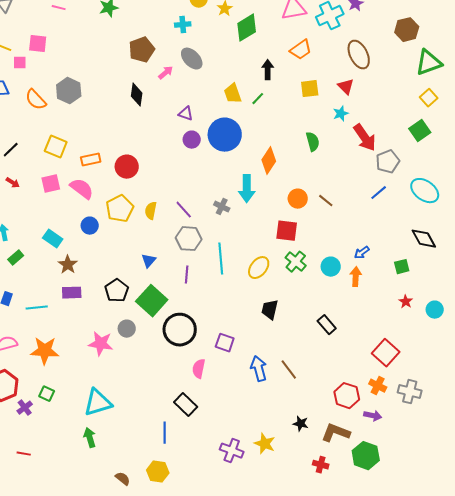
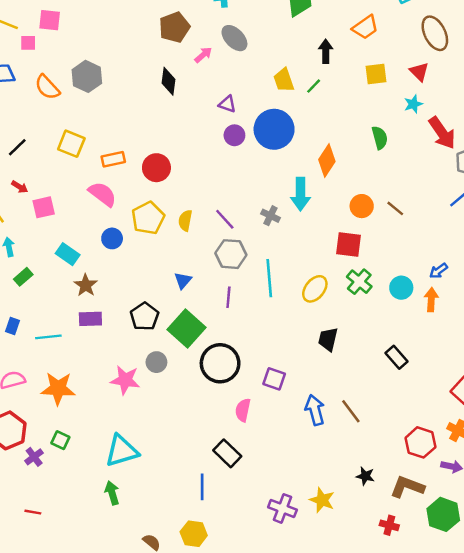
pink square: (51, 184) -> (44, 207), moved

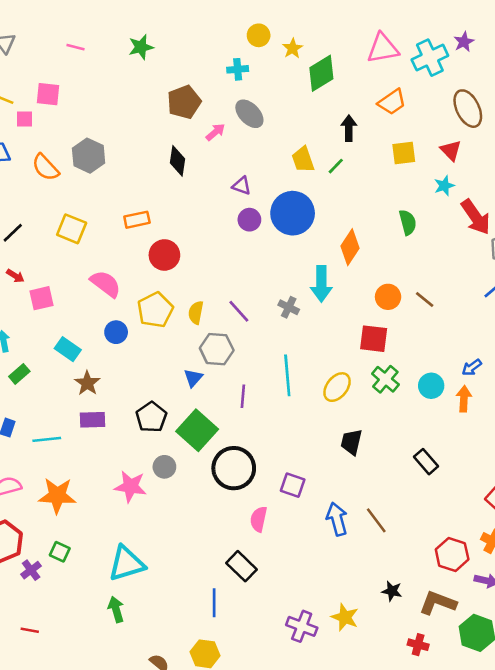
orange rectangle: (113, 159) -> (137, 220), moved
gray hexagon: (231, 254) -> (217, 349), moved

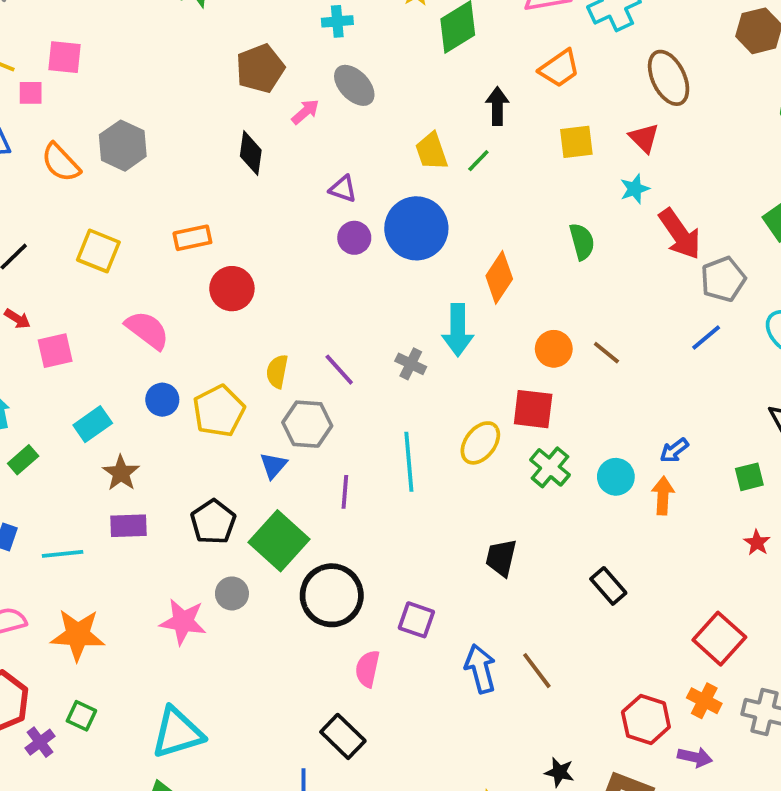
yellow pentagon: (155, 310) -> (219, 411), moved
cyan rectangle: (68, 349) -> (93, 424), turned -70
yellow ellipse: (337, 387) -> (480, 443), moved

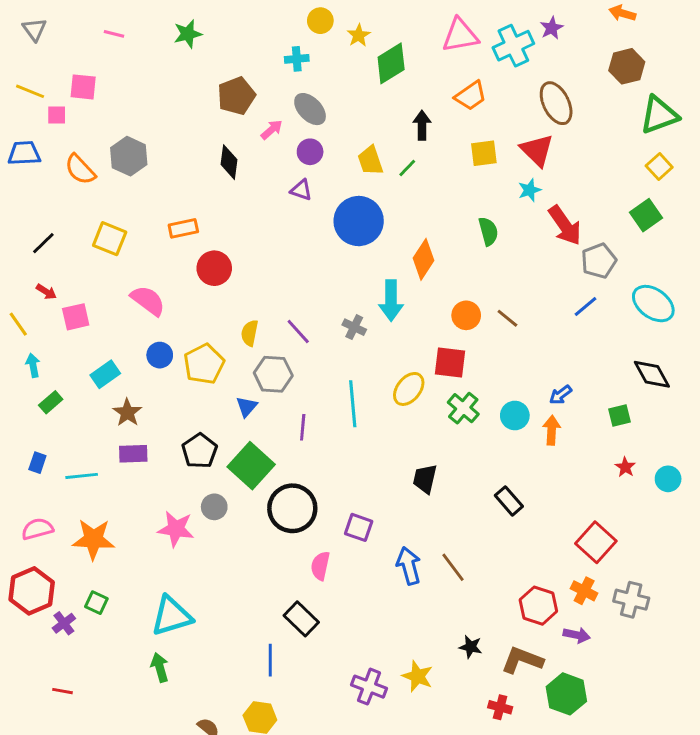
red triangle: (644, 138) -> (537, 150), size x1.4
purple circle: (354, 238) -> (310, 152), moved

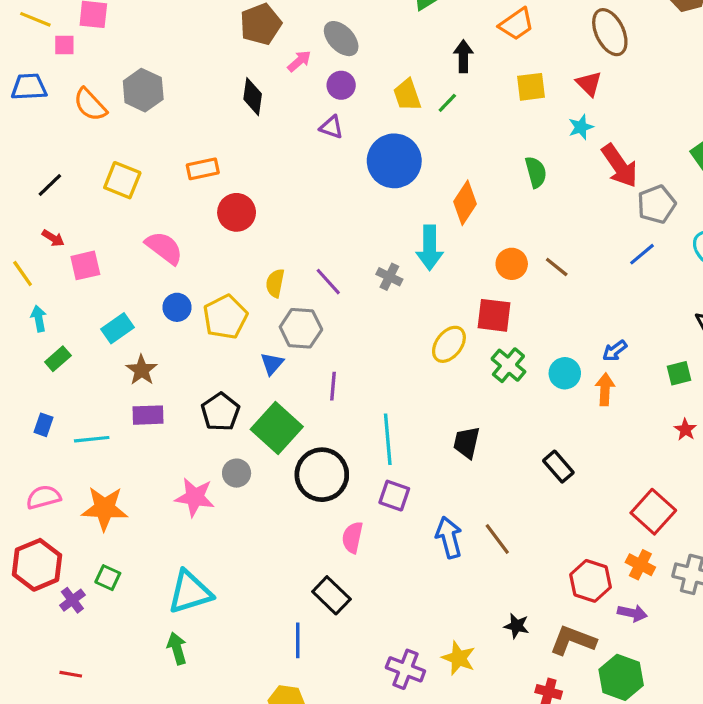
red triangle: (537, 150) -> (589, 84), size x0.7
cyan line: (353, 404) -> (388, 439), moved

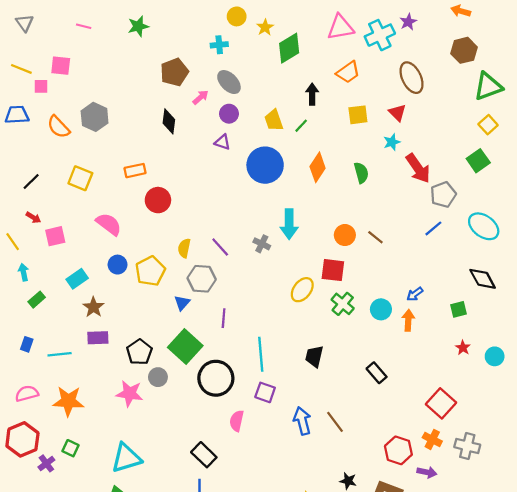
orange diamond: (465, 203) -> (318, 167), moved
black pentagon: (220, 412) -> (139, 352), moved
black rectangle: (331, 595) -> (204, 455), moved

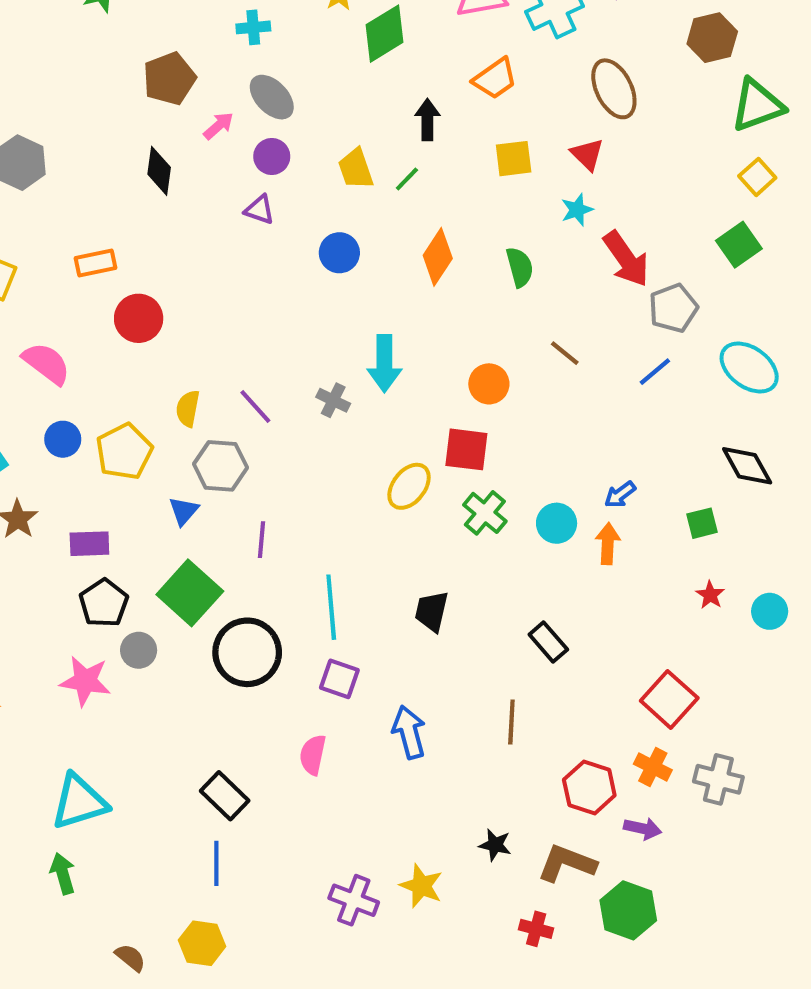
blue circle: (265, 165) -> (339, 253), size x0.6
brown line: (375, 237) -> (565, 353), moved
purple rectangle: (98, 338) -> (89, 544), moved
pink semicircle: (237, 421) -> (313, 755), moved
brown line: (335, 422) -> (511, 722), moved, turned 40

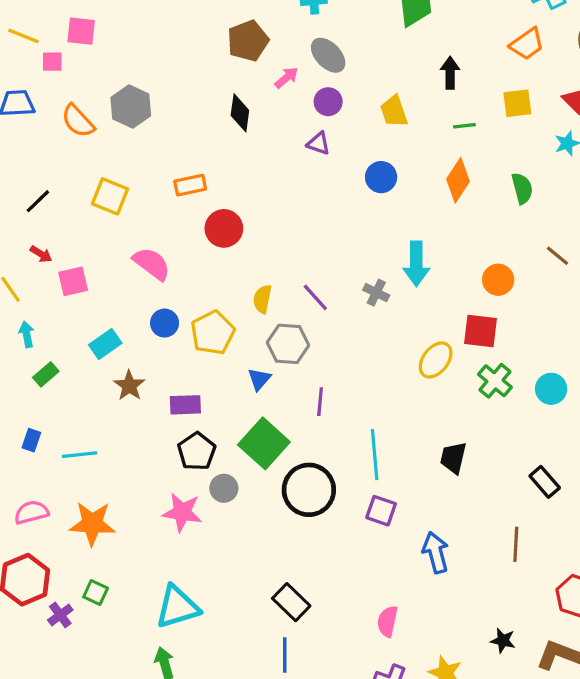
orange trapezoid: (495, 79) -> (527, 44), moved
green line: (407, 179) -> (464, 126), moved, turned 40
pink semicircle: (313, 755) -> (387, 621), moved

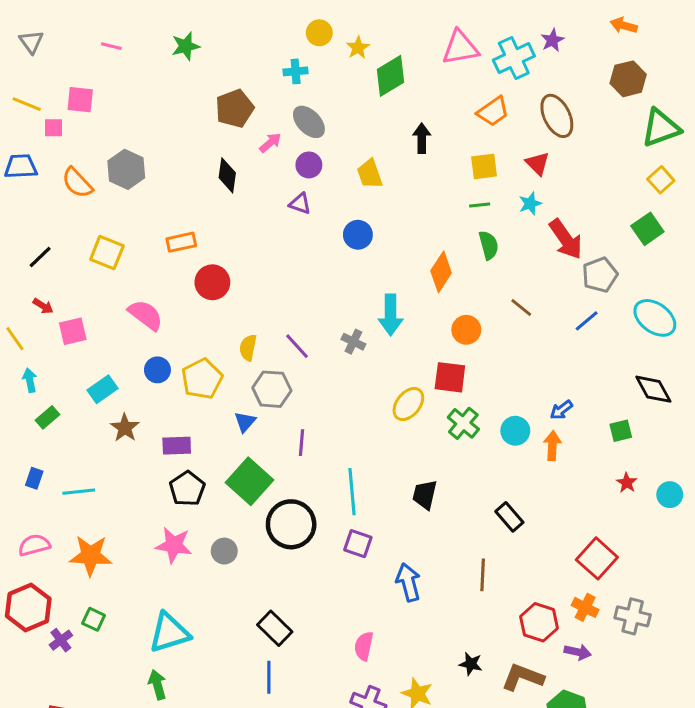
green line: (464, 126) -> (480, 205), moved
orange diamond: (458, 180) -> (441, 272), moved
gray circle: (224, 488) -> (224, 551), moved

